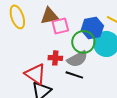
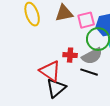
pink square: (60, 26) -> (86, 20), moved

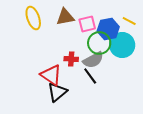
black line: (89, 72) -> (90, 76), turned 36

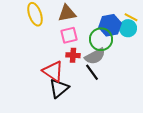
pink square: (87, 24) -> (69, 35), moved
cyan circle: (122, 45) -> (128, 28), moved, size x0.7

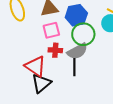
blue hexagon: (110, 25) -> (76, 15), moved
black line: (92, 72) -> (74, 67), turned 36

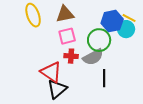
blue hexagon: (76, 15) -> (112, 21), moved
black line: (74, 67) -> (104, 78), moved

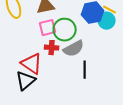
green circle: (99, 40) -> (65, 30), moved
black triangle: (57, 89) -> (26, 81), moved

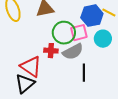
cyan circle: (107, 21) -> (103, 39), moved
pink square: (48, 28) -> (79, 33), moved

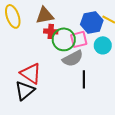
red cross: (51, 51) -> (51, 31), moved

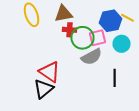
black line: (84, 79) -> (114, 78), moved

